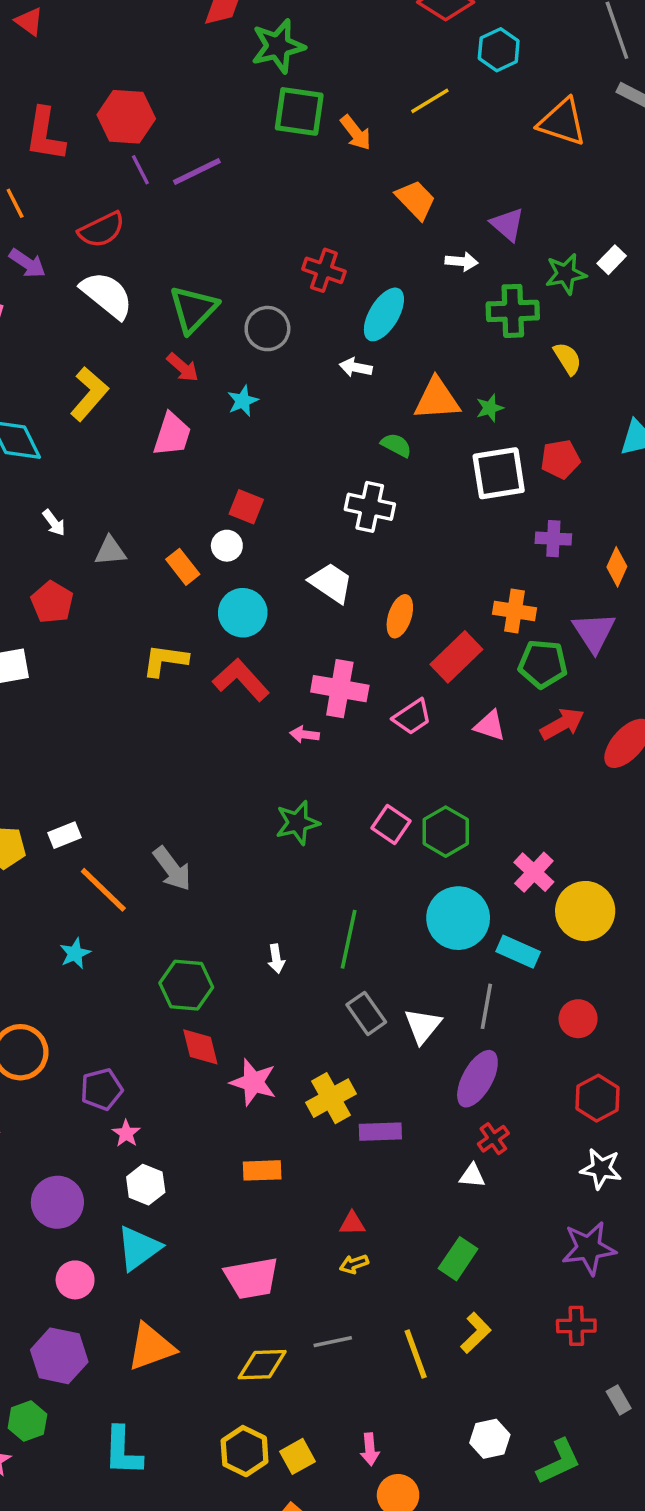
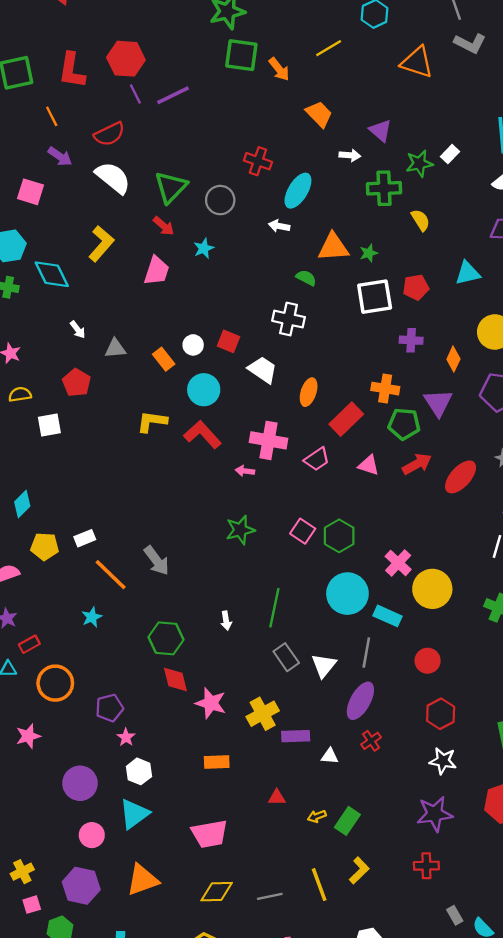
red square: (246, 507) -> (228, 341), moved
white triangle: (472, 1176) -> (330, 756), moved
yellow arrow: (354, 1264) -> (317, 816), moved
gray line: (333, 1342) -> (270, 896), moved

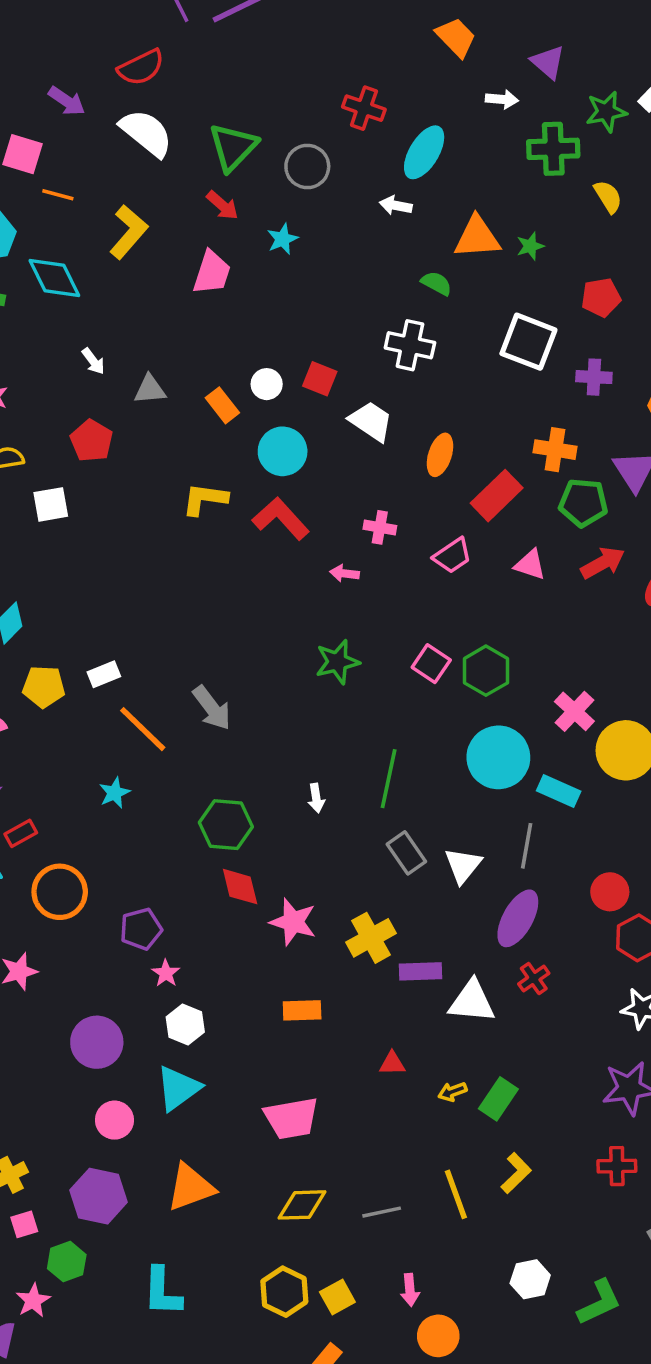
orange line: (52, 116) -> (58, 195), moved, turned -48
white square: (375, 297) -> (528, 342), moved, turned 30
pink cross: (269, 440) -> (380, 527), size x0.6
red circle: (428, 661) -> (610, 892), moved
white triangle: (330, 756) -> (472, 1002), size x1.8

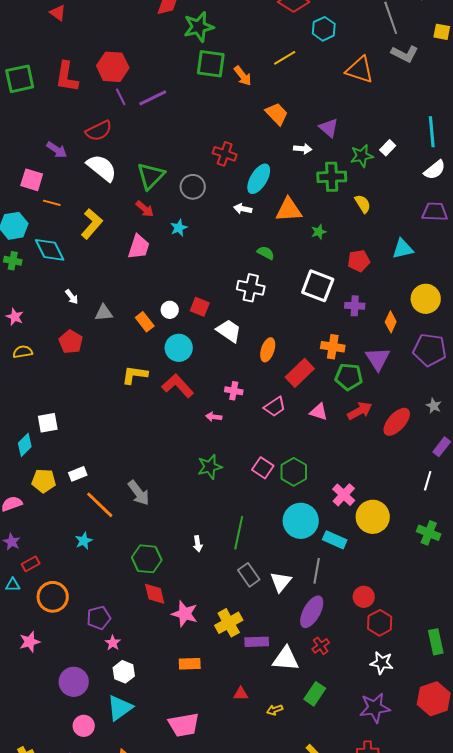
orange triangle: (477, 237) -> (289, 210), moved
white square: (51, 504) -> (48, 423), moved
green rectangle: (498, 1099) -> (315, 694), moved

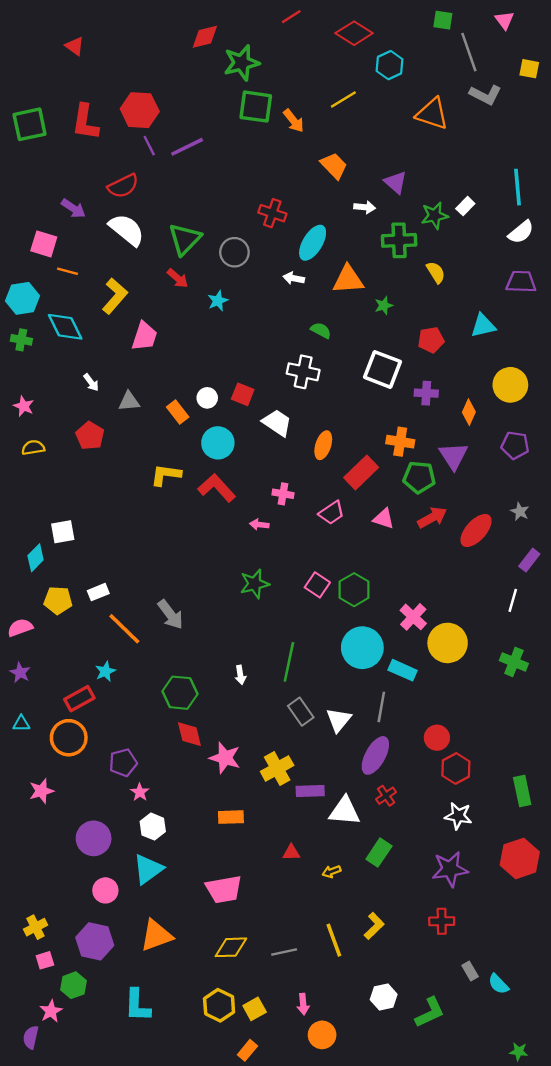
pink trapezoid: (139, 247) -> (144, 336), moved
purple pentagon: (430, 350) -> (515, 445), size x0.7
red rectangle: (31, 564) -> (79, 699), moved, size x1.4

